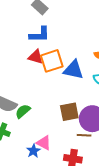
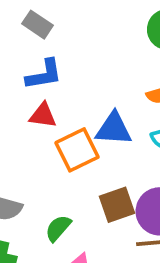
orange square: (52, 61) -> (77, 150), moved
green semicircle: (23, 111) -> (58, 228), moved

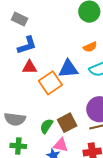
brown square: (117, 205) -> (67, 123), moved

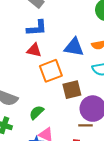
blue triangle: (68, 69) -> (74, 47), moved
brown square: (67, 123) -> (72, 90), moved

